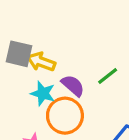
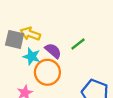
gray square: (19, 54) -> (15, 39), moved

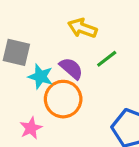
yellow arrow: (30, 34) -> (82, 28), moved

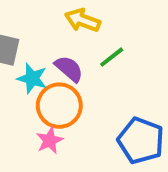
pink star: (31, 128) -> (50, 141), moved

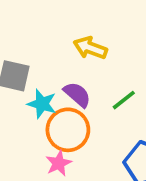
green line: (112, 57) -> (124, 100), moved

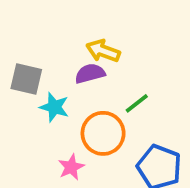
purple semicircle: (77, 94) -> (90, 73), moved, turned -56
orange circle: (68, 130) -> (103, 133), moved

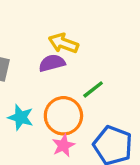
cyan star: (54, 107) -> (21, 117), moved
pink star: (71, 167) -> (63, 145), moved

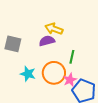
green line: (93, 89) -> (72, 57), turned -40
pink star: (63, 145) -> (70, 80), moved

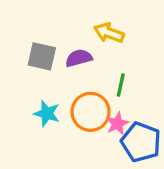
yellow arrow: (54, 29) -> (109, 33), moved
gray square: (13, 44) -> (42, 56), moved

